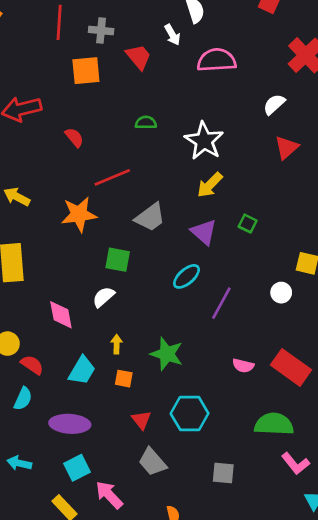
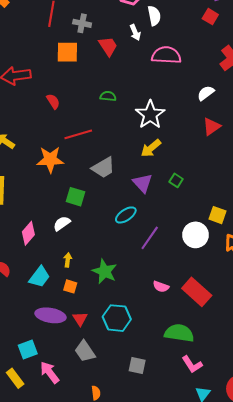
white circle: (281, 293) -> (195, 235), size x1.6
pink diamond: (61, 315) -> (28, 233), turned 45
purple ellipse: (70, 424) -> (50, 315), moved

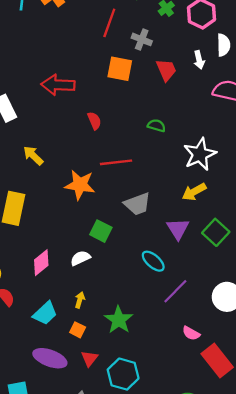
green square: (176, 180) -> (216, 232), size x1.6
cyan ellipse: (126, 215) -> (153, 261), turned 65
pink semicircle: (161, 287) -> (191, 333), moved
red triangle: (80, 319) -> (89, 358), moved

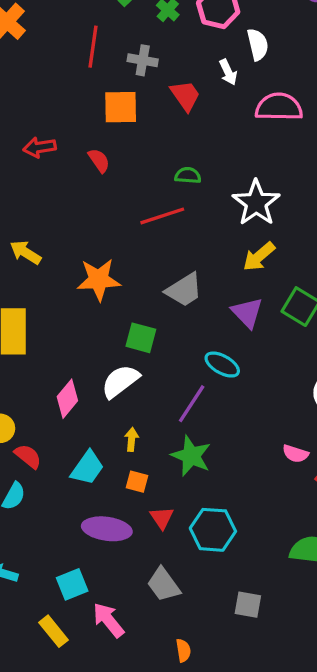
red arrow: (58, 85) -> (40, 147), size x0.7
red semicircle: (94, 121) -> (99, 161), moved
red line: (116, 162) -> (162, 216), moved
white semicircle: (80, 258) -> (120, 381), size x1.4
purple line: (175, 291) -> (192, 404), moved

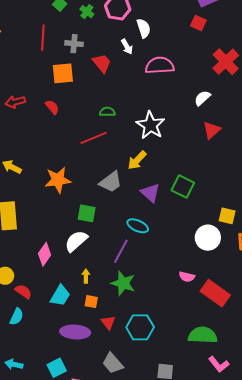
yellow arrow: (259, 257) -> (137, 160), moved

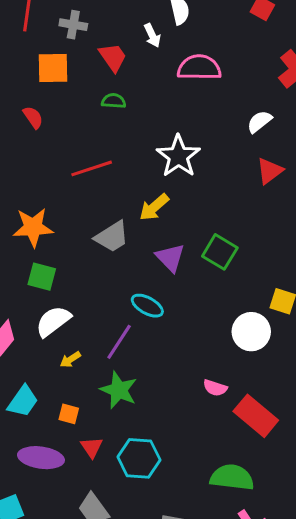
green semicircle: (107, 112) -> (114, 101), moved
green square: (87, 213) -> (42, 277), moved
yellow arrow: (86, 276) -> (70, 360), moved, turned -128

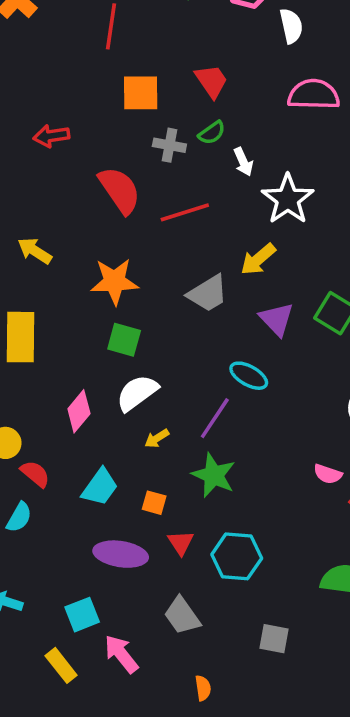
gray cross: (73, 25) -> (169, 145), moved
white arrow: (152, 35) -> (243, 162), moved
green semicircle: (114, 101) -> (212, 133), turned 140
red semicircle: (33, 117) -> (120, 190), moved, size x1.8

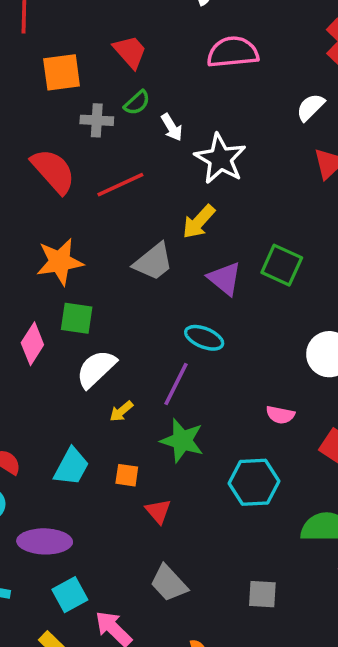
pink diamond: (79, 411) -> (32, 344), moved
pink semicircle: (328, 474) -> (280, 415), moved
purple ellipse: (121, 554) -> (45, 541), moved
cyan hexagon: (237, 556) -> (254, 482), moved

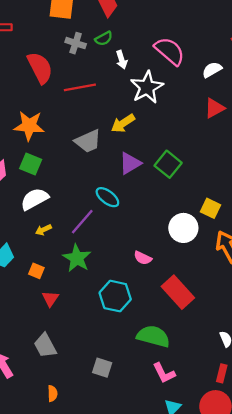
pink semicircle: (233, 52) -> (170, 51), moved, turned 32
purple triangle: (225, 278) -> (130, 163), turned 35

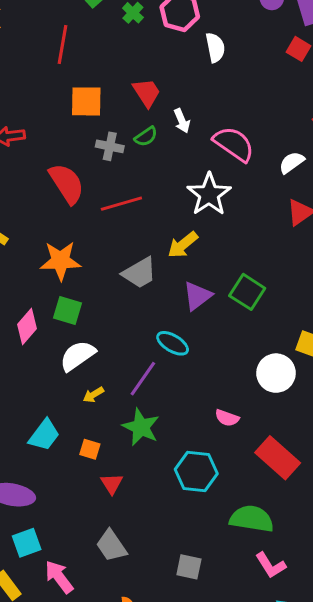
white arrow: (122, 60) -> (182, 121), moved

